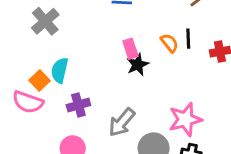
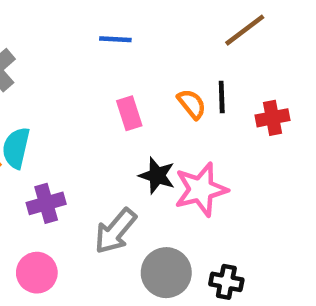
black star: (138, 65) -> (157, 176), moved, turned -30
pink star: (185, 119) -> (201, 189), moved

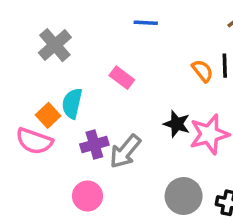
pink rectangle: (129, 113) -> (122, 78), moved, turned -35
gray arrow: (115, 231) -> (125, 151), moved

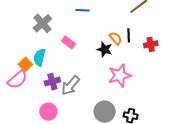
gray cross: (55, 45) -> (42, 23), moved
black star: (177, 124) -> (105, 49), moved
pink semicircle: (34, 141) -> (17, 80), turned -60

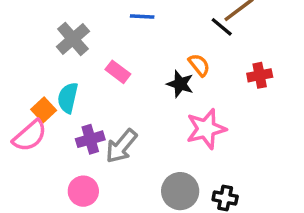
black line: (129, 35) -> (222, 27), moved, turned -48

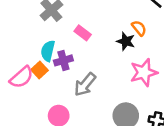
orange square: (44, 110) -> (39, 70), moved
purple cross: (90, 139) -> (63, 60), moved

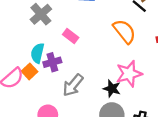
orange semicircle: (139, 28) -> (124, 31), size x1.6
black star: (126, 41) -> (112, 89), moved

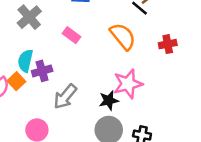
pink rectangle: (71, 36) -> (72, 35), moved
black star: (112, 89) -> (109, 100), turned -30

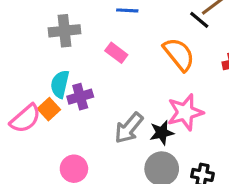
gray cross: (29, 17) -> (65, 31), turned 35
gray arrow: (65, 97) -> (129, 128), moved

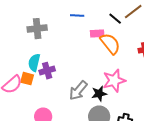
black line: (199, 20) -> (115, 19), moved
pink rectangle: (116, 53) -> (97, 34), moved, turned -40
orange square: (49, 109) -> (27, 79), turned -32

